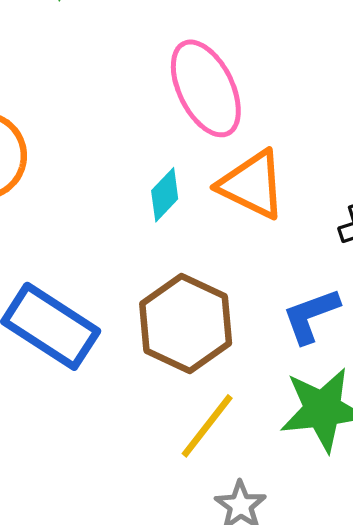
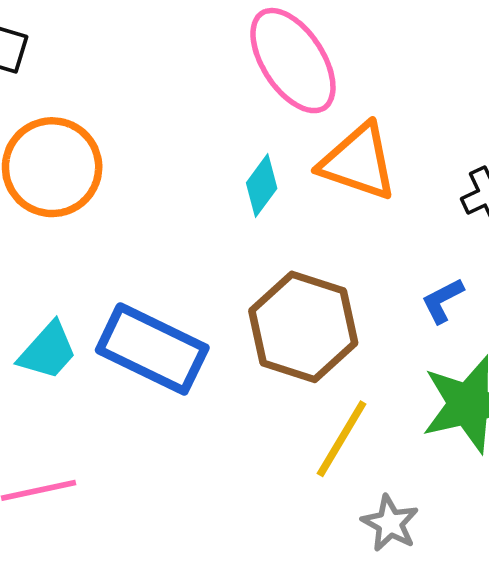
blue L-shape: (311, 316) -> (443, 301), size x0.7

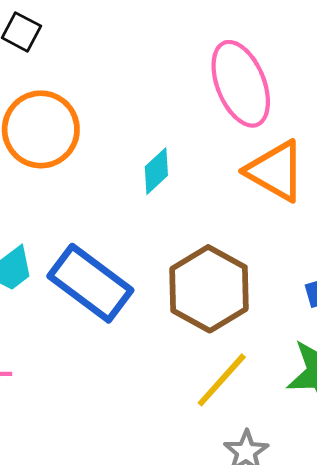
cyan diamond: (262, 186) -> (156, 171), moved

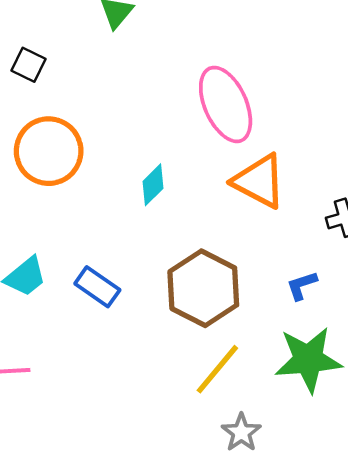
blue rectangle: (90, 283) -> (97, 287), size x0.6

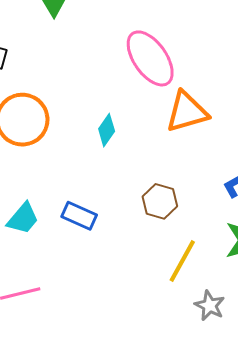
orange triangle: (259, 181) -> (187, 112), turned -33
brown hexagon: (203, 288) -> (160, 201), size x0.6

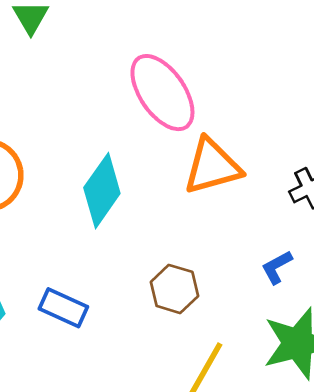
cyan diamond: (107, 130) -> (102, 191), size x1.6

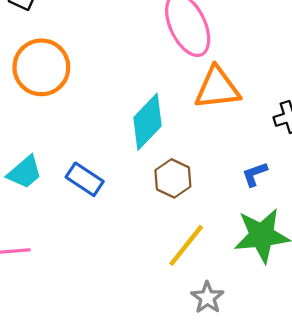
cyan diamond: (102, 191) -> (147, 122), moved

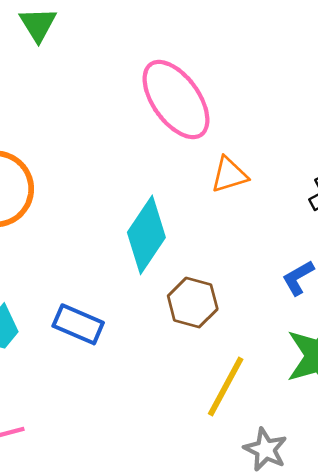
orange triangle: (217, 88) -> (229, 175), size x0.6

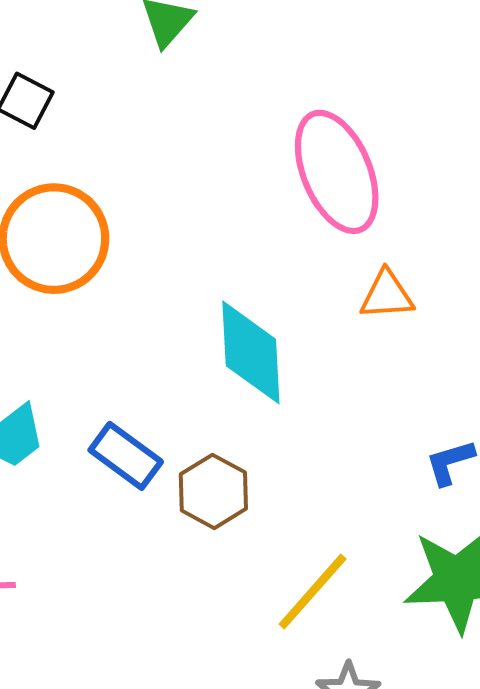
cyan diamond: (146, 235) -> (251, 352), turned -50
brown hexagon: (193, 302) -> (213, 491), moved

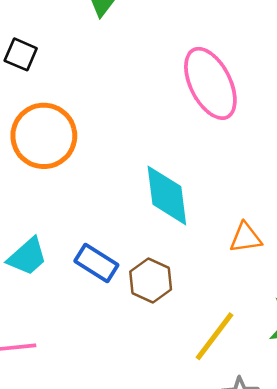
orange triangle: (387, 295) -> (246, 238), moved

